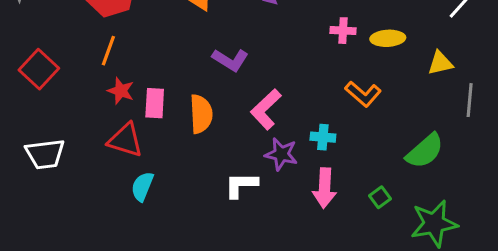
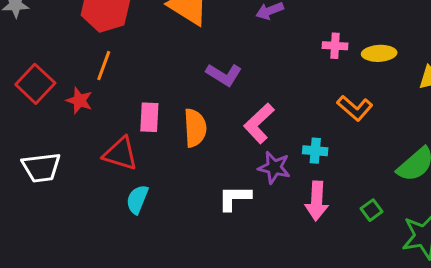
red star: (121, 91) -> (79, 101), moved

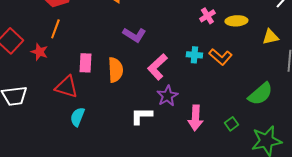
pink cross: (335, 46) -> (207, 16), turned -35
cyan cross: (315, 151) -> (194, 55), moved
purple star: (274, 167) -> (167, 96), turned 30

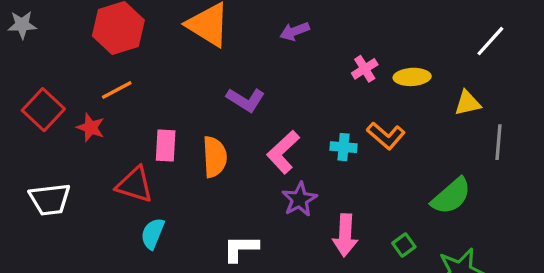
orange line: (55, 29) -> (117, 90), turned 42
cyan cross: (194, 55) -> (344, 147), moved
white L-shape: (141, 116) -> (241, 248), moved

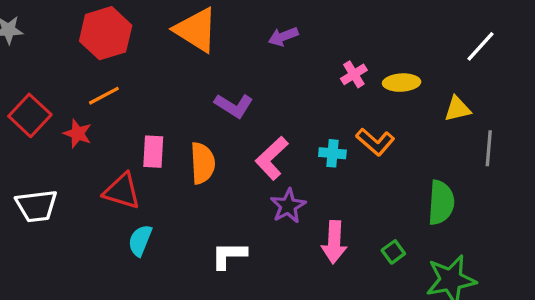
green semicircle: (451, 196) -> (441, 203), turned -45

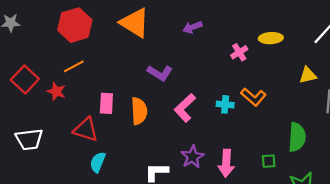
yellow ellipse: (402, 83) -> (271, 38), moved
purple star: (288, 206) -> (192, 157), moved
green square: (393, 252) -> (269, 161), moved, turned 32

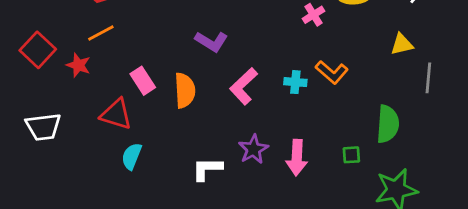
pink rectangle: (106, 103) -> (143, 81), turned -36

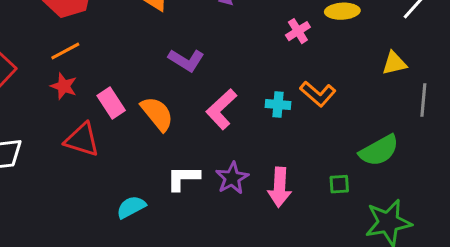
red star: (78, 65) -> (64, 86), moved
orange semicircle: (185, 90) -> (157, 114), turned -36
green semicircle: (388, 124) -> (379, 150), turned 57
cyan semicircle: (132, 156) -> (131, 207), moved, turned 40
white L-shape: (207, 169) -> (183, 178), moved

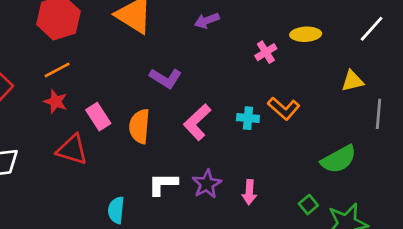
orange semicircle: (157, 114) -> (139, 126), turned -136
green square: (339, 184) -> (308, 205), moved, turned -36
pink arrow: (280, 187) -> (249, 192), size x0.7
cyan semicircle: (131, 207) -> (116, 210), turned -56

